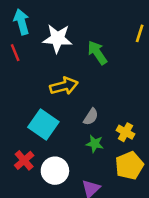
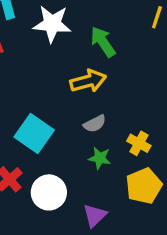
yellow arrow: (64, 86) -> (88, 81), moved
gray semicircle: (91, 117) -> (95, 124), turned 30

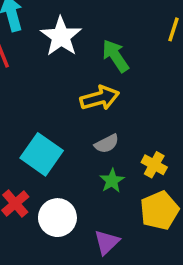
white star: (52, 24) -> (61, 36), turned 30
green star: (100, 158) -> (112, 181), turned 30

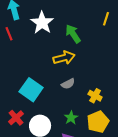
green star: (112, 181) -> (71, 118), moved

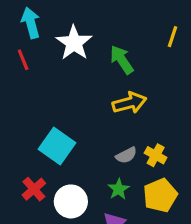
yellow arrow: (64, 58) -> (129, 103), moved
gray semicircle: (68, 84) -> (126, 155), moved

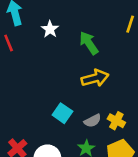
white star: (74, 43) -> (50, 29), size x0.6
cyan square: (57, 146) -> (62, 113), moved, size x0.7

